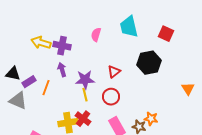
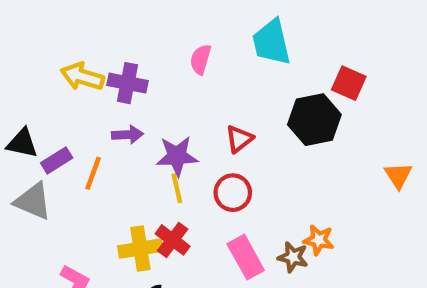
red square: (166, 34) -> (349, 83), moved
purple arrow: (62, 70) -> (127, 135), turned 104

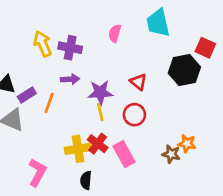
yellow arrow: (82, 77) -> (43, 44), turned 50
red triangle: (239, 139) -> (138, 82), turned -42
pink rectangle: (246, 257) -> (124, 154), moved

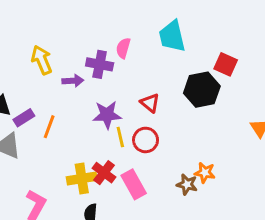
purple cross: (70, 48) -> (100, 64), moved
purple arrow: (70, 79) -> (73, 81), moved
yellow line: (100, 112) -> (120, 137), moved

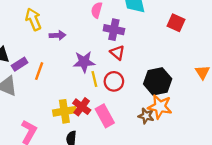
purple cross: (100, 64) -> (114, 30), moved
black hexagon: (202, 90) -> (158, 81), moved
orange star: (205, 173) -> (160, 107), size x1.5

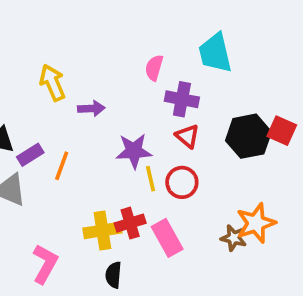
red square: (176, 23) -> (282, 131), moved
black hexagon: (158, 81) -> (248, 136), moved
red cross: (82, 107) -> (130, 223), turned 36
orange star: (160, 107) -> (256, 223), turned -30

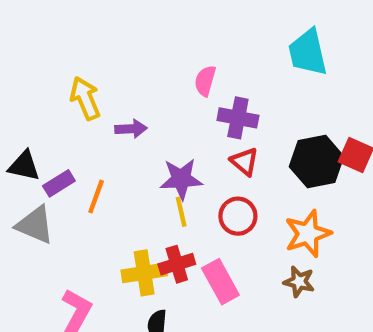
cyan trapezoid: (215, 53) -> (308, 52), moved
yellow line: (150, 179) -> (181, 212), moved
orange star: (256, 223) -> (308, 234), moved

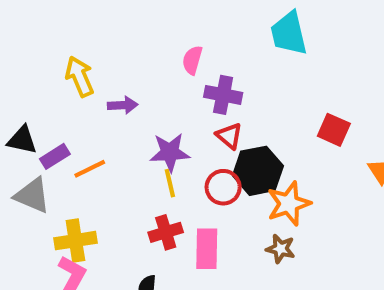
black hexagon: (317, 162) -> (258, 171), moved
orange line: (96, 196) -> (90, 169), turned 44
yellow cross: (144, 273) -> (75, 241), moved
pink rectangle: (220, 282) -> (207, 249), turned 30

